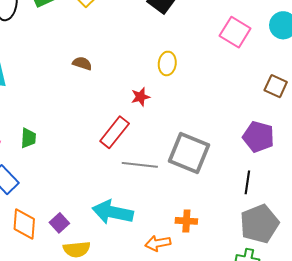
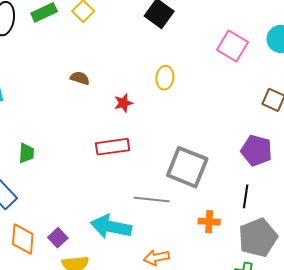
red star: (140, 97) -> (123, 103), moved
red rectangle: (115, 132) -> (113, 147), turned 44
gray line: (140, 165) -> (152, 199), moved
orange cross: (186, 221) -> (209, 222), moved

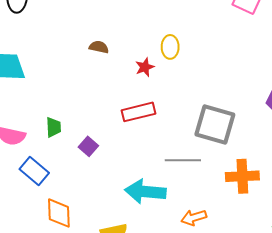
yellow ellipse: (165, 78) -> (170, 47), moved
orange cross: (209, 222) -> (242, 176), size x1.5
purple square: (58, 238) -> (88, 146), moved

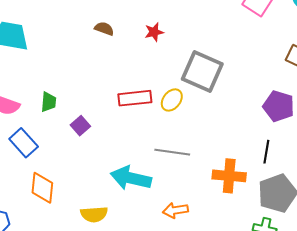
yellow ellipse: (170, 47) -> (172, 100), moved, turned 30
red star: (145, 67) -> (154, 32), moved
gray square: (215, 124) -> (202, 71), moved

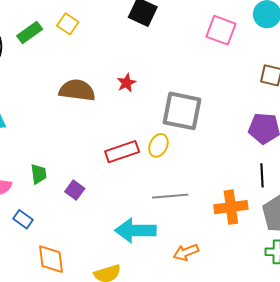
brown semicircle: (104, 29) -> (77, 90), size x1.8
blue rectangle: (24, 143) -> (23, 219), size x0.7

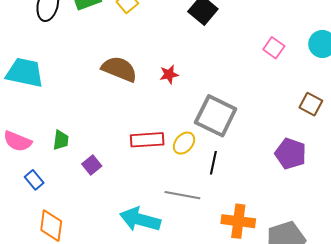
pink square: (221, 30) -> (274, 48), size x0.7
black line: (262, 175) -> (213, 163), moved

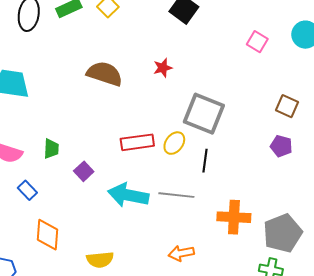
red star: (169, 74) -> (163, 68), moved
brown square: (311, 104) -> (287, 106), moved
purple pentagon: (290, 154) -> (281, 146), size x0.7
cyan arrow: (140, 219) -> (128, 195), moved

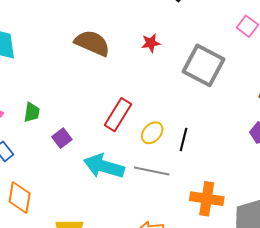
gray square: (204, 114) -> (203, 65), moved
red rectangle: (137, 142) -> (118, 115), turned -56
yellow ellipse: (174, 143) -> (152, 133), moved

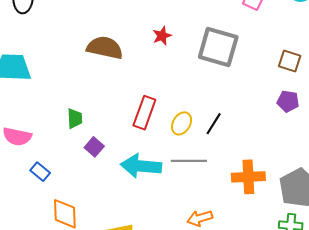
green trapezoid: (32, 112) -> (75, 119), moved
black line: (184, 140) -> (214, 124), turned 30

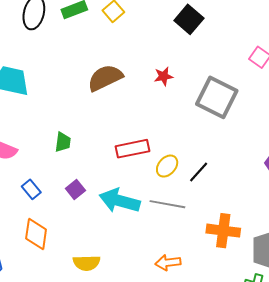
brown semicircle: (105, 48) -> (105, 78), turned -48
red rectangle: (144, 113) -> (133, 149), turned 48
purple square: (94, 147) -> (75, 190), moved
blue rectangle: (40, 172) -> (31, 189), moved

